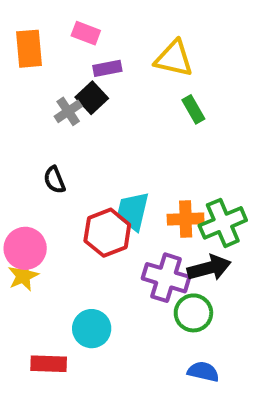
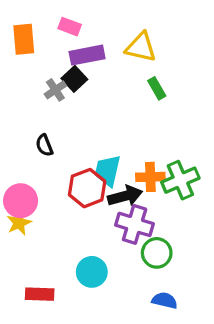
purple rectangle: (107, 68) -> (87, 55), size x1.5
black arrow: (209, 268) -> (125, 196), moved
cyan circle: (92, 329) -> (92, 272), moved

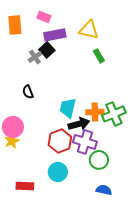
red hexagon: (87, 188) -> (60, 141), moved

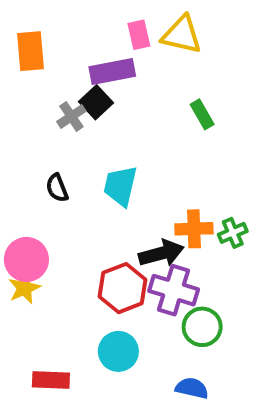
pink rectangle: (44, 17) -> (139, 35), moved, turned 56
yellow triangle: (89, 30) -> (182, 35), moved
cyan trapezoid: (68, 108) -> (120, 186), moved
green cross: (114, 114) -> (233, 233), size x0.6
blue semicircle: (104, 190) -> (192, 388), moved

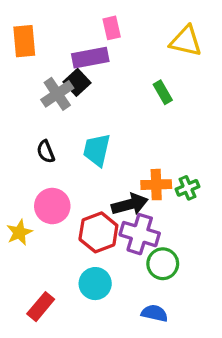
yellow triangle: (182, 35) -> (186, 41), moved
gray cross: (71, 116) -> (57, 94), size x1.4
pink circle: (26, 259) -> (52, 206), moved
red rectangle: (51, 380) -> (41, 307), turned -52

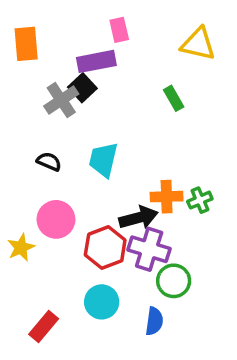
black semicircle: (46, 152) -> (49, 161), turned 135
blue semicircle: (155, 313) -> (154, 321), moved, turned 85

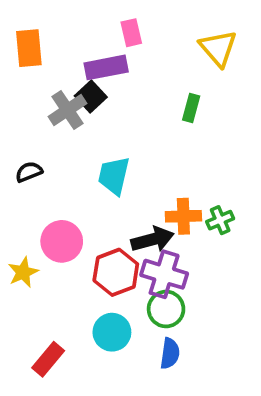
yellow triangle: (198, 44) -> (218, 48), turned 36
green rectangle: (174, 98) -> (191, 108), turned 45
black semicircle: (49, 161) -> (29, 172), moved, turned -45
green circle: (174, 281) -> (166, 309), moved

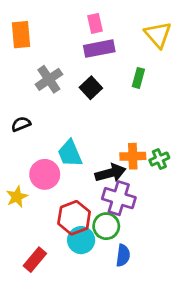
purple rectangle: (106, 67) -> (99, 49), moved
black square: (91, 96) -> (91, 88), moved
cyan trapezoid: (114, 176) -> (70, 153), moved, turned -36
red hexagon: (116, 272) -> (74, 218), moved
green circle: (166, 309) -> (106, 226), moved

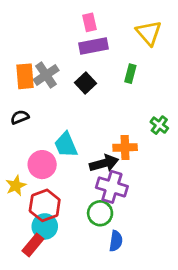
orange rectangle: (21, 35) -> (25, 76), moved
green cross: (159, 159) -> (159, 125), moved, turned -30
red hexagon: (74, 218) -> (45, 205), moved
cyan circle: (81, 240) -> (45, 226), moved

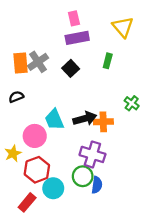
black arrow: (104, 163) -> (85, 119), moved
cyan circle: (45, 226) -> (53, 188), moved
blue semicircle: (116, 241) -> (97, 185), moved

